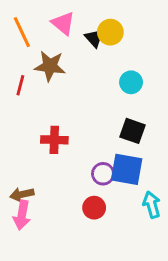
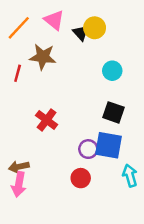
orange line: (22, 32) -> (19, 28), turned 68
red cross: (54, 140) -> (47, 120), turned 35

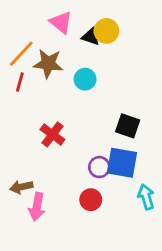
orange line: (19, 28) -> (21, 54), moved
black triangle: (81, 33) -> (91, 37), turned -30
cyan circle: (112, 71) -> (85, 79), moved
pink arrow: (19, 184) -> (37, 207), moved

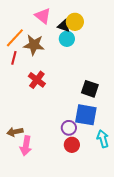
cyan circle: (85, 79) -> (67, 39), moved
red cross: (52, 134) -> (37, 80), moved
purple circle: (99, 167) -> (69, 128), moved
red circle: (91, 200) -> (72, 145), moved

